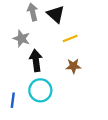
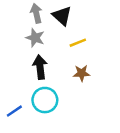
gray star: (22, 38) -> (35, 38), moved
blue line: (13, 100) -> (14, 111), turned 48

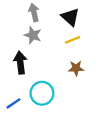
black triangle: (62, 16) -> (70, 17), moved
black arrow: (40, 67) -> (20, 63), moved

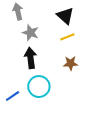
gray arrow: (34, 13) -> (18, 12), moved
black arrow: (20, 63) -> (30, 58), moved

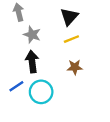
black triangle: (65, 16) -> (69, 17), turned 30
blue line: (13, 96) -> (16, 86), moved

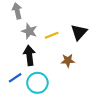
black triangle: (69, 17) -> (79, 32), moved
yellow line: (71, 39) -> (52, 35), moved

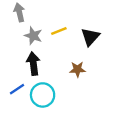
yellow line: (52, 35) -> (59, 31), moved

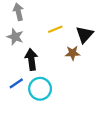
gray star: (33, 36) -> (15, 37), moved
brown star: (77, 69) -> (73, 53), moved

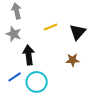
brown star: (73, 53) -> (73, 60), moved

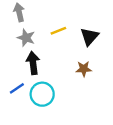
gray star: (14, 34) -> (26, 38), moved

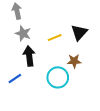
yellow line: (58, 31) -> (55, 38), moved
cyan circle: (42, 94) -> (58, 77), moved

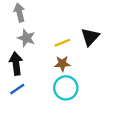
black arrow: (29, 56) -> (16, 64), moved
brown star: (74, 61) -> (62, 64), moved

